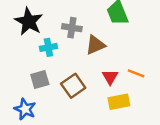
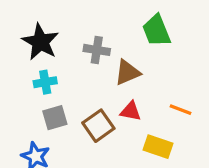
cyan cross: (48, 47) -> (45, 82), moved
red triangle: (110, 77) -> (131, 111), moved, turned -49
yellow rectangle: (119, 102) -> (158, 147), turned 30

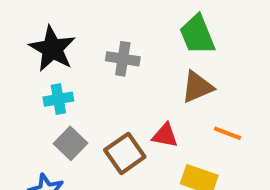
brown triangle: (127, 72) -> (197, 87), moved
gray square: (55, 118) -> (70, 143), turned -30

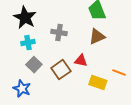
gray cross: (123, 59) -> (59, 33), moved
orange line: (227, 133) -> (119, 73), moved

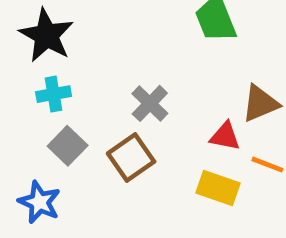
gray cross: (59, 33) -> (150, 103), moved, turned 35
brown triangle: (97, 37) -> (260, 103), moved
red triangle: (81, 61) -> (225, 136), moved

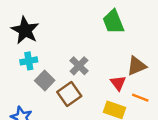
red triangle: (225, 136) -> (118, 83), turned 42
gray square: (68, 146) -> (45, 80), moved

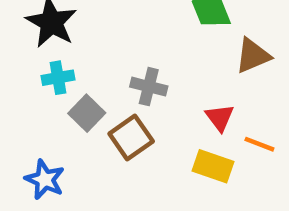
gray cross: (79, 66) -> (149, 87), turned -30
brown triangle: (137, 66) -> (253, 56), moved

